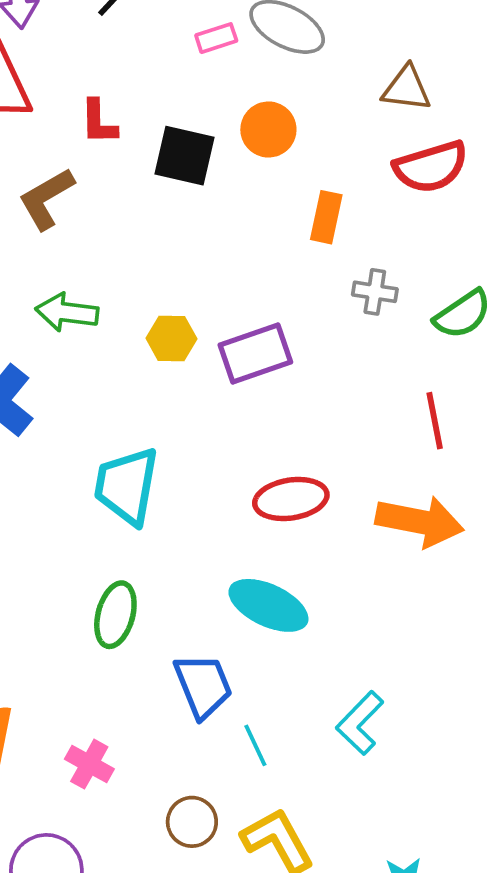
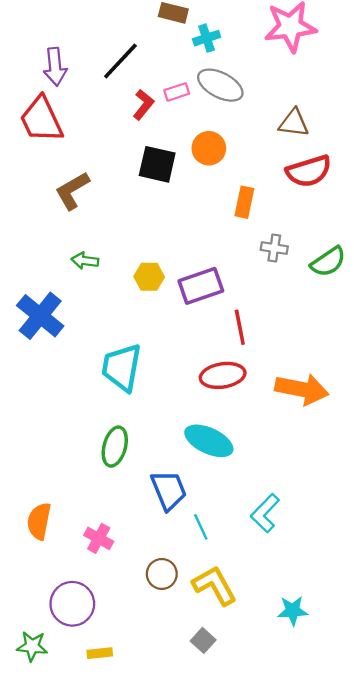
red L-shape: (99, 122) -> (143, 105), moved, turned -140
green arrow: (67, 312) -> (85, 261), size x0.7
red line: (435, 421) -> (240, 327), moved

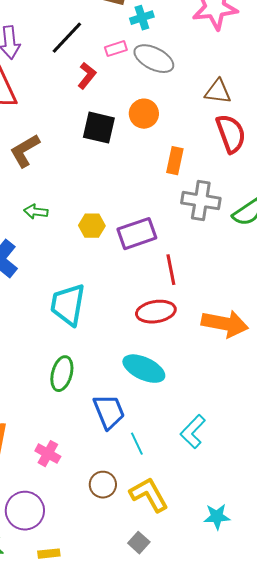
pink rectangle: (177, 92) -> (116, 49), moved
red semicircle: (309, 171) -> (231, 134), turned -93
gray cross: (274, 248) -> (201, 201), size x1.6

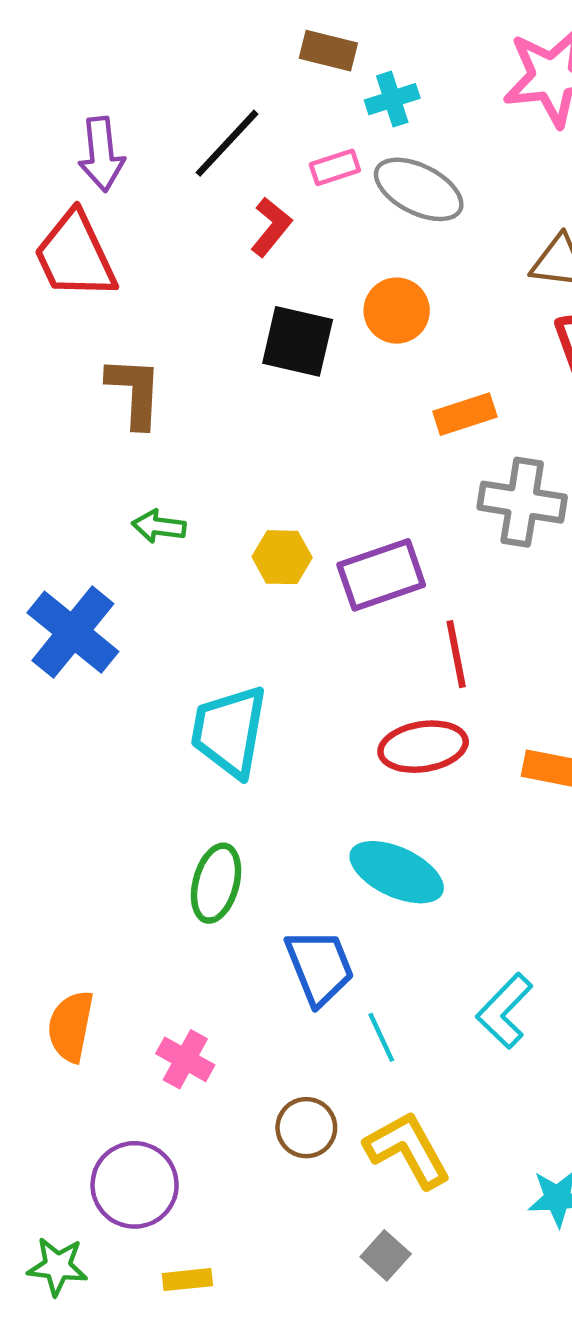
brown L-shape: (25, 151) -> (135, 392), turned 123
orange rectangle: (175, 161) -> (465, 414), turned 60

